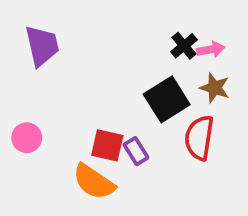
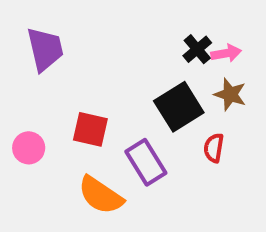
red semicircle: (199, 138) -> (214, 148), size x0.6
red square: (107, 145) -> (90, 129), moved
purple rectangle: (136, 151) -> (146, 162), size x1.5

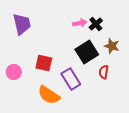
pink arrow: (226, 53) -> (80, 23), moved

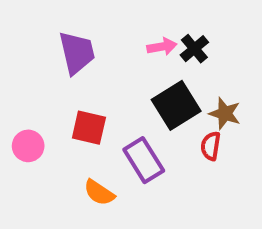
purple trapezoid: (22, 24) -> (77, 53), moved
brown star: (112, 46) -> (225, 113), moved
orange semicircle: (49, 95) -> (99, 193), size x0.7

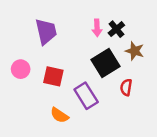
pink arrow: (162, 47) -> (97, 28), turned 98
brown star: (225, 113) -> (135, 51), moved
pink circle: (28, 146) -> (21, 69), moved

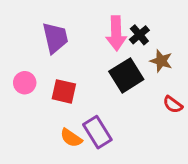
pink arrow: (97, 28) -> (116, 33), size x1.6
red semicircle: (126, 87) -> (173, 105), moved, turned -63
purple rectangle: (86, 96) -> (97, 132), moved

